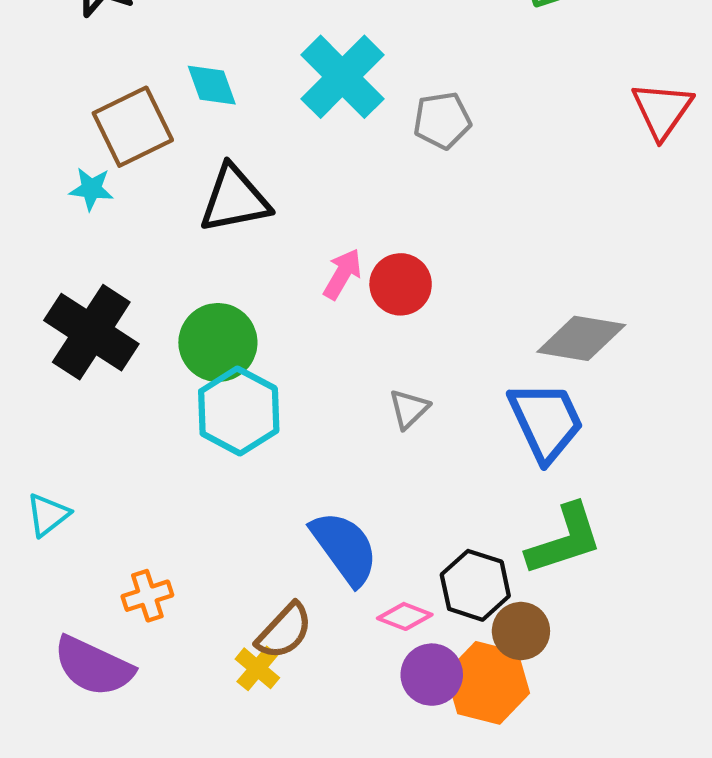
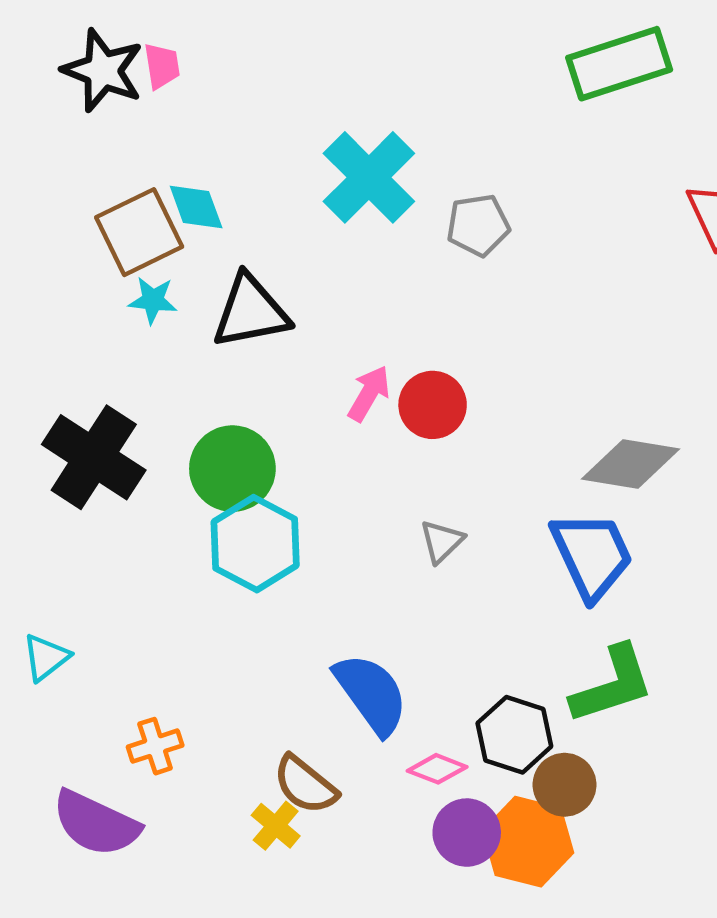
cyan diamond: (212, 85) -> (196, 207), moved
cyan star: (91, 189) -> (153, 300), moved
brown semicircle: (284, 631) -> (305, 785), turned 86

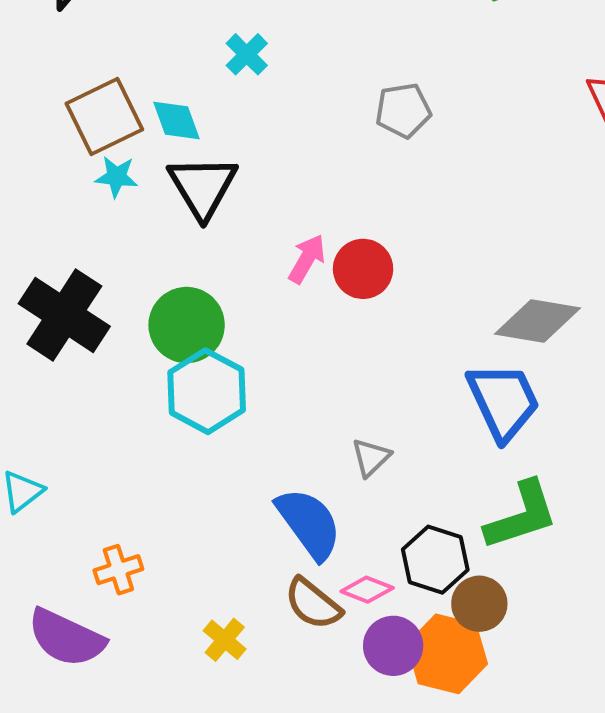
cyan cross: (369, 177) -> (247, 54), moved, size x0.5
cyan diamond: (196, 207) -> (177, 121), moved
black triangle: (251, 312) -> (203, 187), turned -50
gray triangle: (442, 541) -> (371, 457), moved
brown semicircle: (305, 785) -> (313, 604), moved

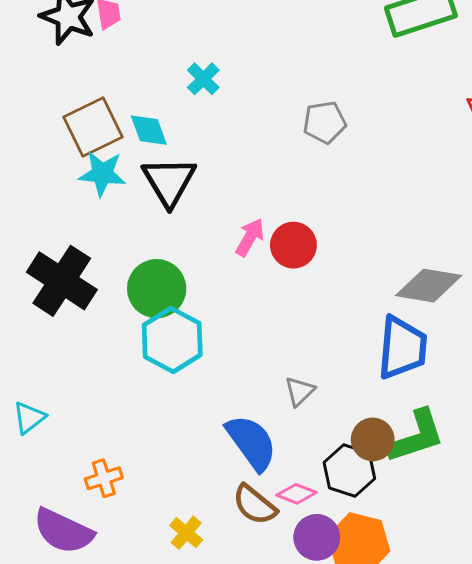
cyan star: (116, 177) -> (102, 174), size x1.4
blue trapezoid: (503, 401) -> (402, 348), turned 30
brown circle: (479, 604) -> (373, 439), moved

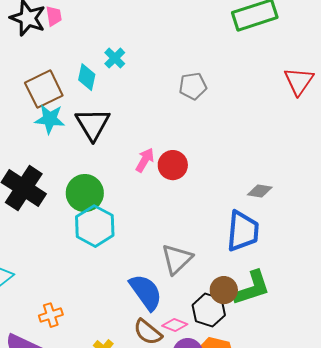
cyan diamond: (149, 130) -> (87, 77), moved, turned 32
gray diamond: (429, 286) -> (260, 191), size x0.6
gray triangle: (300, 391) -> (177, 259), size x1.6

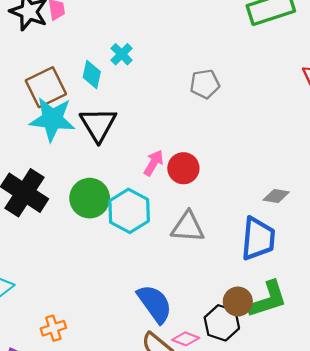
cyan star: (50, 119) -> (52, 119), size x1.4
cyan hexagon: (95, 226) -> (129, 211), moved
gray triangle: (177, 259) -> (188, 227), moved, turned 48

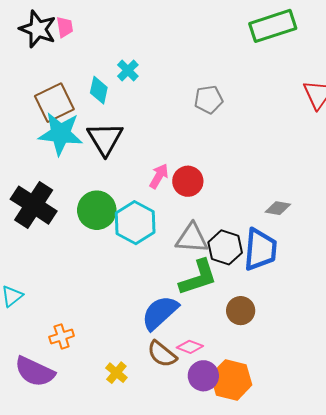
green L-shape: (268, 299) -> (198, 277), moved
blue semicircle: (155, 304) -> (160, 313), turned -96
black hexagon: (222, 323) -> (225, 247), moved

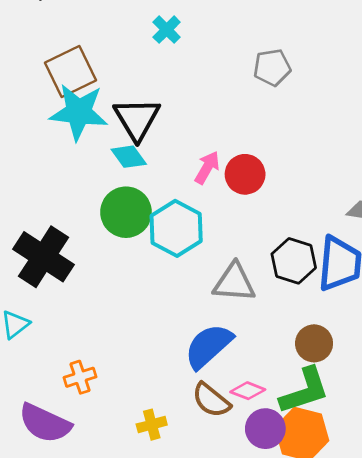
cyan diamond: (99, 90) -> (129, 157), moved, turned -48
black cross: (34, 205) -> (43, 257), moved
gray triangle: (192, 238) -> (234, 283), moved
green L-shape: (198, 277) -> (305, 391), moved
yellow cross: (116, 373) -> (152, 425), turned 35

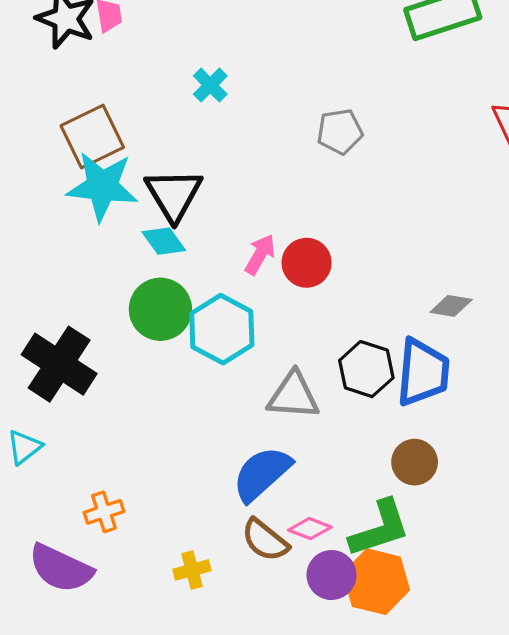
brown circle: (314, 343) -> (415, 462), moved

